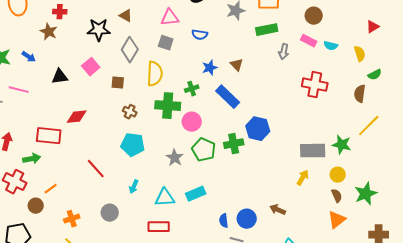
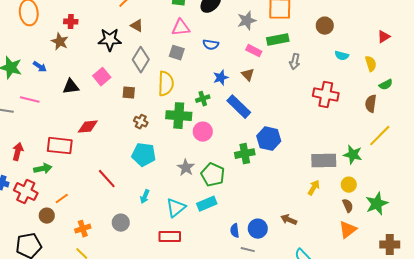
pink rectangle: (309, 41) -> (254, 51), moved
green pentagon: (204, 150) -> (213, 175), moved
cyan triangle: (165, 198) -> (176, 208), turned -35

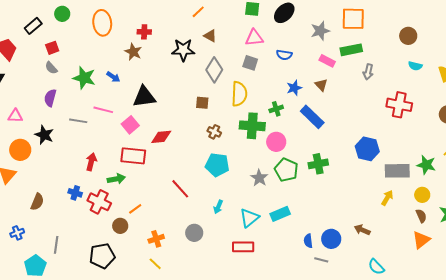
brown circle: (325, 26) -> (408, 36), moved
pink square: (102, 77) -> (130, 125), moved
black triangle: (71, 87) -> (144, 97), size x1.4
blue hexagon: (269, 139) -> (367, 149), moved
green pentagon: (213, 175) -> (286, 170), moved

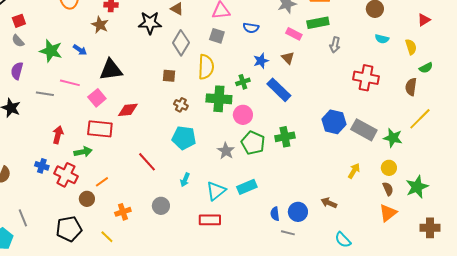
gray rectangle: (397, 171) -> (364, 130), moved, turned 30
gray line: (56, 245) -> (23, 218), turned -30
yellow line: (155, 264) -> (107, 237), moved

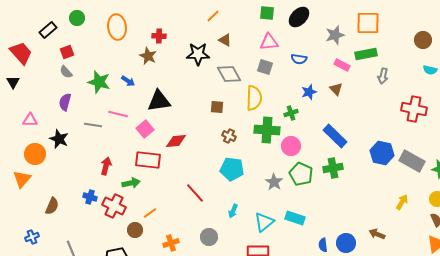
gray diamond: (181, 43) -> (229, 74), turned -60
blue rectangle: (279, 90) -> (335, 136), moved
cyan rectangle: (247, 187) -> (295, 218), turned 42

